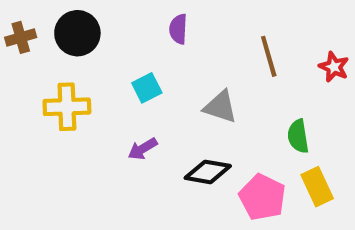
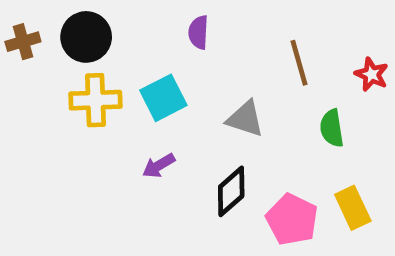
cyan square: (147, 88) -> (163, 98), size x1.4
yellow cross: (67, 107) -> (95, 100), moved
green semicircle: (298, 136) -> (332, 128), moved
black diamond: (208, 172) -> (231, 191), turned -51

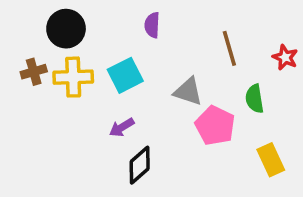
brown cross: (23, 42) -> (34, 72), moved
black diamond: (231, 191) -> (140, 165), moved
pink pentagon: (292, 219) -> (215, 126), moved

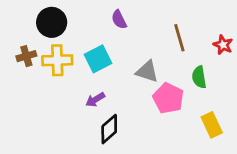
purple semicircle: (152, 25) -> (119, 20), turned -30

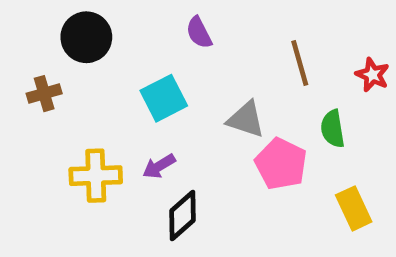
yellow cross: (57, 60) -> (96, 176), moved

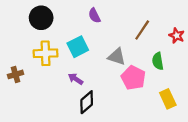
brown line: (300, 63) -> (142, 30), turned 50
brown cross: (44, 94) -> (16, 74), moved
purple arrow: (159, 166) -> (76, 79), turned 64
yellow cross: (96, 176) -> (46, 53), moved

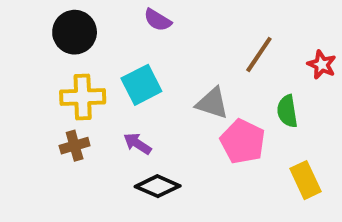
purple semicircle: (94, 16) -> (158, 20), moved, turned -32
brown cross: (16, 74) -> (75, 146), moved
black diamond: (87, 102) -> (158, 186), turned 65

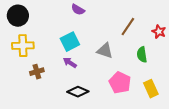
black circle: (75, 32) -> (18, 16), moved
yellow cross: (83, 97) -> (23, 46), moved
pink pentagon: (243, 142) -> (120, 83), moved
purple arrow: (137, 144) -> (70, 63), moved

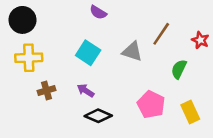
cyan square: (70, 42) -> (88, 53), turned -30
gray triangle: (105, 51) -> (132, 51), moved
green semicircle: (142, 55) -> (179, 69), turned 35
purple arrow: (70, 63) -> (86, 91), moved

